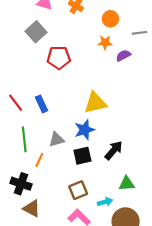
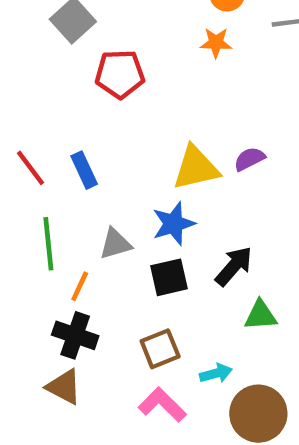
purple semicircle: (123, 55) -> (249, 159), moved
black cross: (21, 184) -> (75, 335), moved
green triangle: (127, 184) -> (261, 315), moved

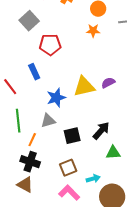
blue rectangle: (84, 170) -> (34, 72), moved
blue star: (173, 224) -> (56, 98), moved

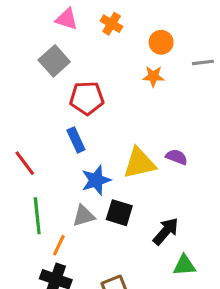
blue rectangle: (34, 72) -> (76, 140), moved
purple semicircle: (108, 83) -> (177, 157), turned 48
black square: (72, 136) -> (119, 213), moved, turned 30

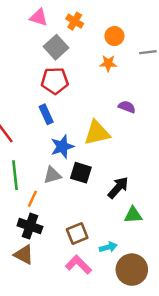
gray square: (54, 61) -> (56, 47), moved
purple semicircle: (177, 157) -> (127, 107), moved

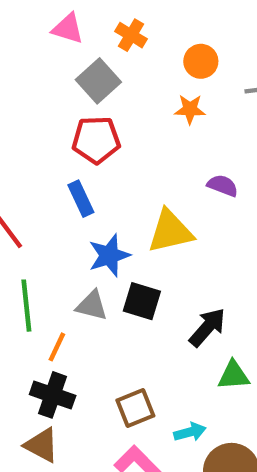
gray triangle: (52, 175) -> (92, 306), turned 30

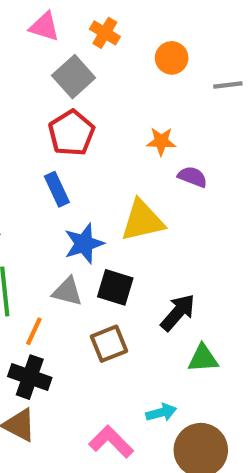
orange star: (190, 109) -> (161, 141), moved
red pentagon: (96, 140) -> (71, 133), turned -30
brown square: (135, 408) -> (109, 344), moved

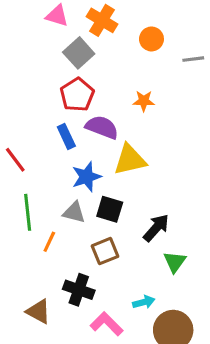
orange cross: (105, 33) -> (102, 20), size x1.4
purple semicircle: (192, 177) -> (102, 127), moved, size x1.5
green triangle: (203, 358) -> (175, 262), turned -50
black cross: (30, 377) -> (79, 290), moved

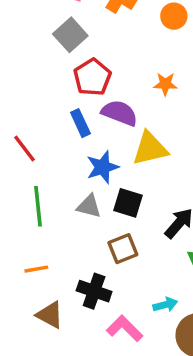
gray square: (79, 53) -> (70, 35), moved
orange line: (49, 242) -> (36, 269), moved, turned 55

